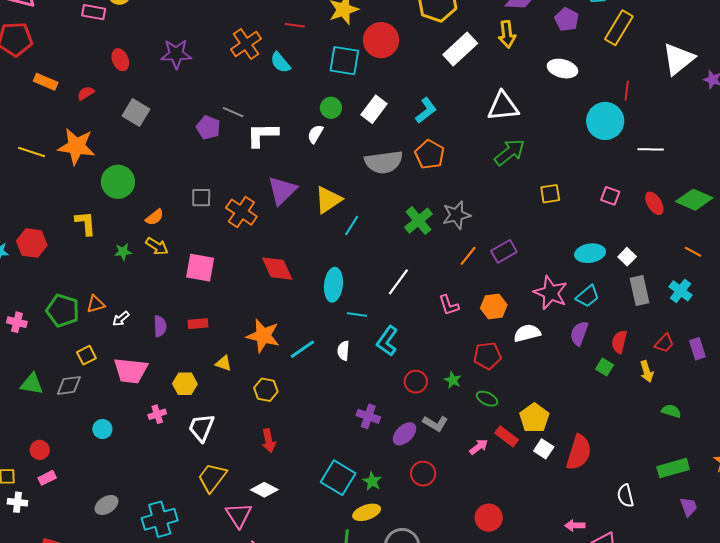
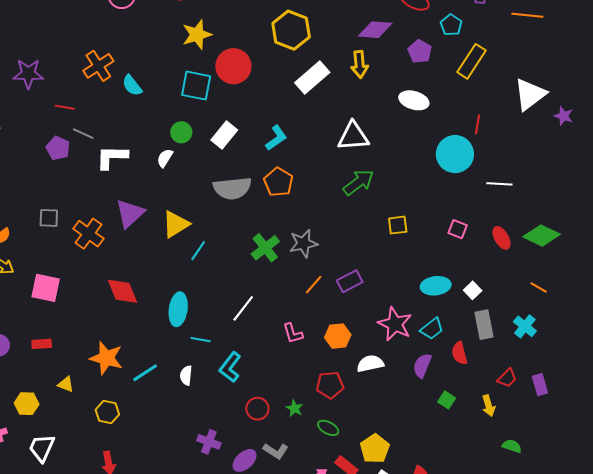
red line: (295, 25) -> (65, 107), moved
red semicircle: (619, 342) -> (459, 353), moved, turned -30

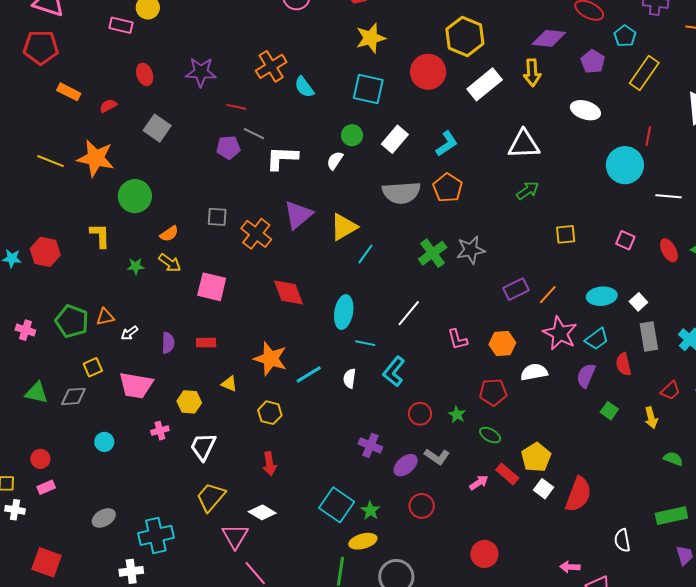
red circle: (233, 66) -> (428, 72), moved
purple pentagon: (58, 148) -> (228, 147), turned -30
green arrow: (358, 182) -> (528, 191), size x0.7
orange line: (314, 285) -> (548, 295), moved

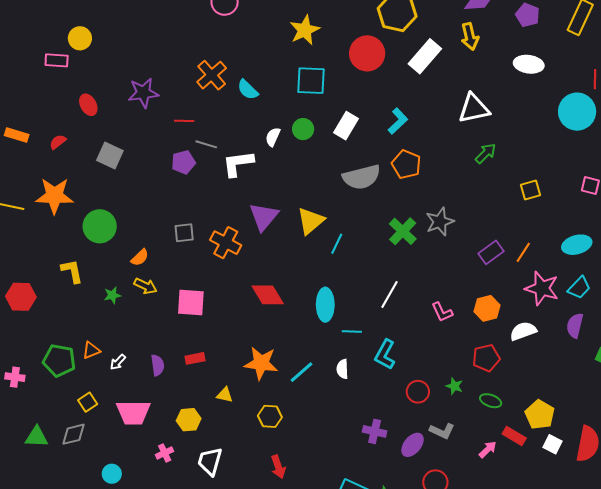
white semicircle: (335, 160) -> (273, 137), moved

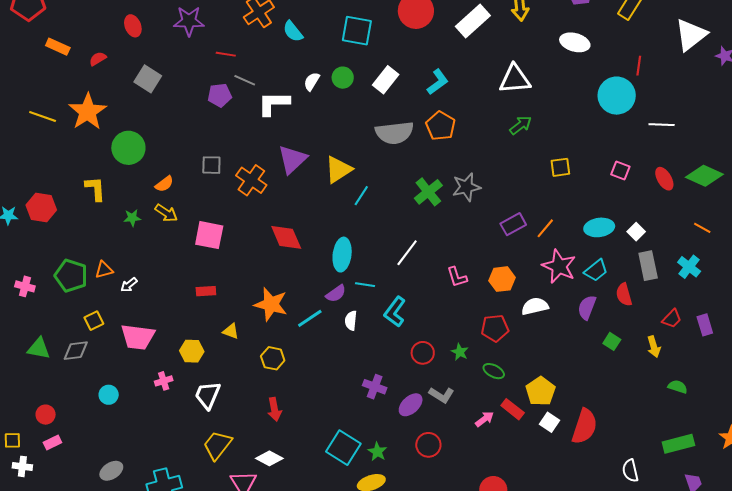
orange star: (54, 196) -> (88, 112), turned 30
purple semicircle: (158, 365) -> (336, 294), moved, turned 55

